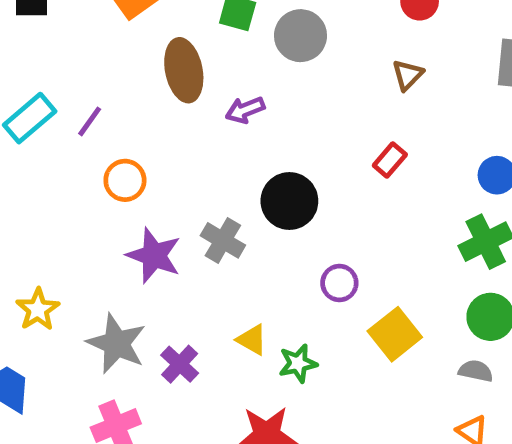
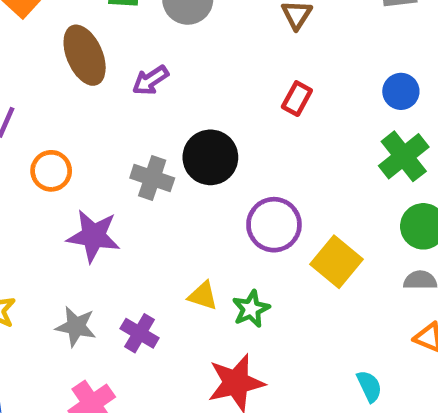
gray cross: (223, 240) -> (152, 178), moved
purple circle: (339, 283) -> (274, 225), size x1.5
gray star: (116, 344) -> (76, 326), size x0.7

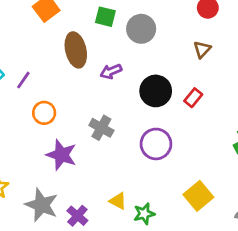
black circle: (210, 157) -> (156, 91), moved
purple circle: (274, 225) -> (156, 144), moved
gray star: (76, 326) -> (42, 205), size x1.4

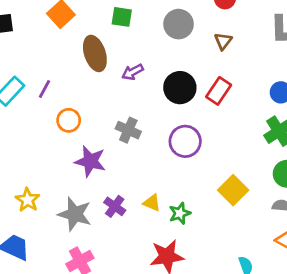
gray circle: (141, 29) -> (179, 24), moved
red rectangle: (193, 98) -> (219, 91), size x1.4
purple cross: (77, 216) -> (115, 206), moved

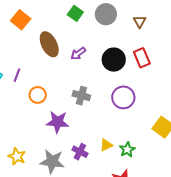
green square: (122, 17) -> (75, 13), moved, turned 35
red rectangle: (219, 91) -> (142, 58), turned -48
yellow triangle: (152, 203) -> (106, 145), turned -40

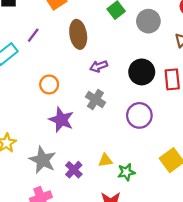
purple arrow: (78, 53) -> (99, 66), moved
purple line: (17, 75) -> (33, 35), moved
purple cross: (80, 152) -> (74, 170), moved

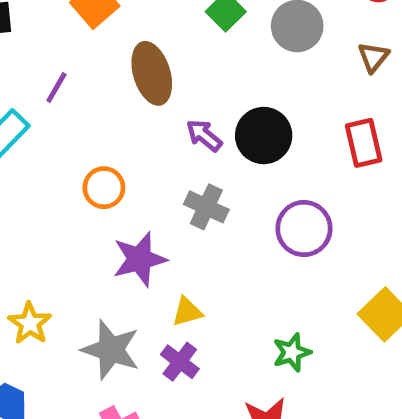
purple arrow: (99, 66) -> (204, 135), turned 66
black circle: (142, 72) -> (264, 136), moved
purple star: (61, 120) -> (140, 259), turned -30
yellow triangle: (105, 160) -> (187, 312), moved

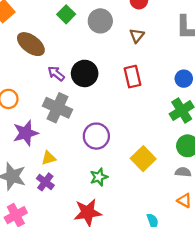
brown ellipse: (152, 73) -> (31, 44), turned -36
gray cross: (206, 207) -> (57, 108), size x1.4
purple circle: (304, 229) -> (96, 136), moved

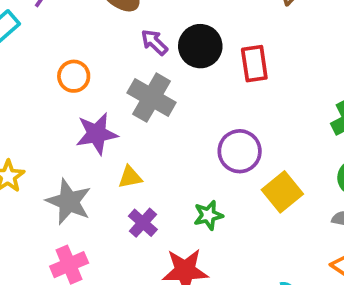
red rectangle: (132, 77) -> (254, 64), moved
purple circle: (96, 136) -> (240, 151), moved
purple cross: (45, 182) -> (143, 223), moved

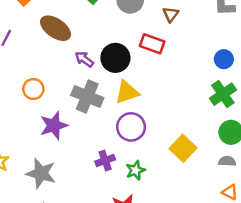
red rectangle: (254, 64) -> (152, 44), moved, turned -55
purple circle: (240, 151) -> (131, 127), moved
yellow triangle: (130, 177) -> (127, 92), moved, size x1.5
purple cross: (143, 223) -> (105, 160), moved, turned 36

